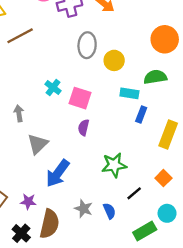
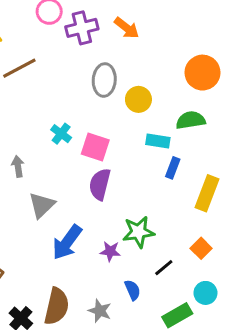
purple semicircle: (84, 127) -> (100, 184), size x1.5
purple star: (28, 202) -> (110, 251), moved
gray star: (84, 209) -> (100, 311), moved

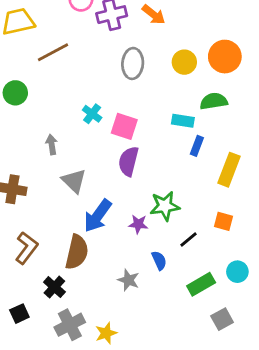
yellow circle: (138, 99) -> (184, 62), moved
gray triangle: (42, 205) -> (74, 181), turned -32
orange square: (201, 248) -> (223, 221), turned -30
cyan circle: (205, 293) -> (237, 272), moved
brown semicircle: (57, 306) -> (77, 252), moved

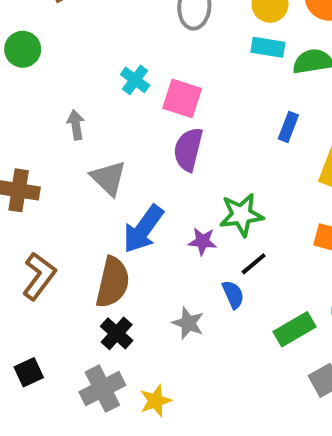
cyan rectangle: (183, 121) -> (268, 47), moved
black line: (189, 240) -> (254, 264), moved
black cross: (54, 287) -> (117, 333), moved

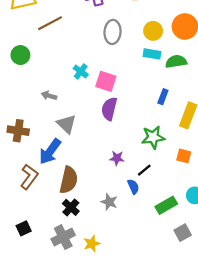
gray arrow: (76, 125) -> (49, 96), turned -64
green star: (241, 215) -> (153, 137), moved
blue arrow: (143, 229) -> (50, 152), moved

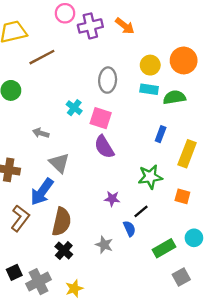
gray ellipse: (113, 32) -> (108, 80), moved
purple semicircle: (109, 109) -> (104, 147), turned -45
gray cross: (63, 237) -> (38, 282), moved
yellow star: (92, 244) -> (74, 288), moved

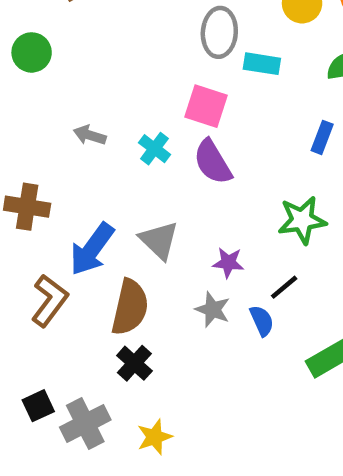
cyan rectangle: (149, 89) -> (262, 64), moved
cyan cross: (74, 108) -> (155, 149), moved
gray triangle: (59, 163) -> (159, 240), moved
gray star: (104, 245) -> (213, 310), moved

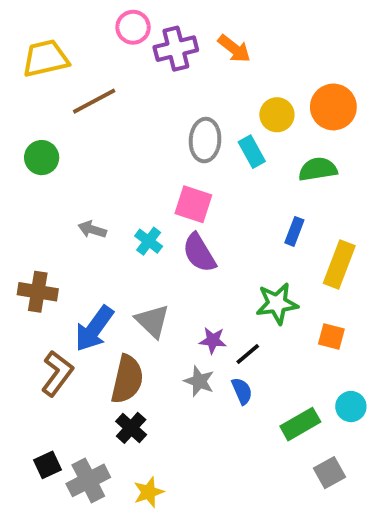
cyan rectangle: (262, 64) -> (252, 152), moved, turned 52
black line: (284, 287) -> (248, 354), moved

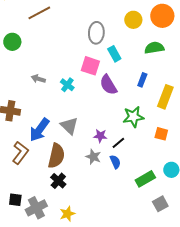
cyan rectangle: (252, 152) -> (114, 54), moved
purple semicircle: (199, 253) -> (108, 85), moved
black square: (47, 465) -> (15, 200), turned 32

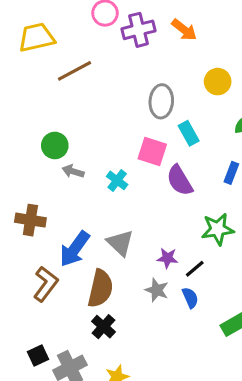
green circle: (12, 42) -> (55, 145), moved
black square: (15, 200) -> (38, 355), turned -32

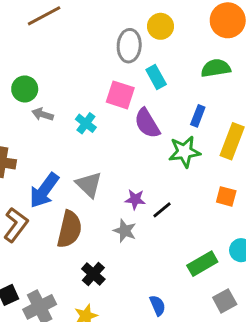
yellow circle: (218, 82) -> (161, 26), moved
green star: (218, 229) -> (184, 152), moved
blue semicircle: (190, 298) -> (158, 305), moved
black cross: (103, 327) -> (93, 274), moved

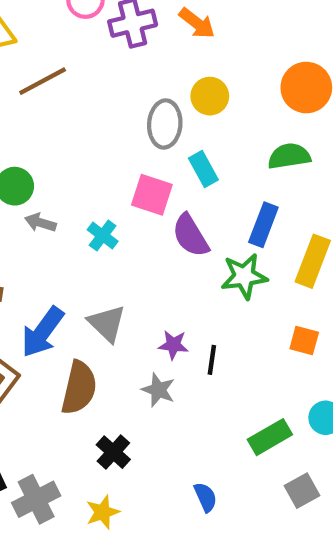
blue rectangle: (198, 116) -> (263, 225), size x1.4
black line: (162, 210) -> (212, 360), turned -42

